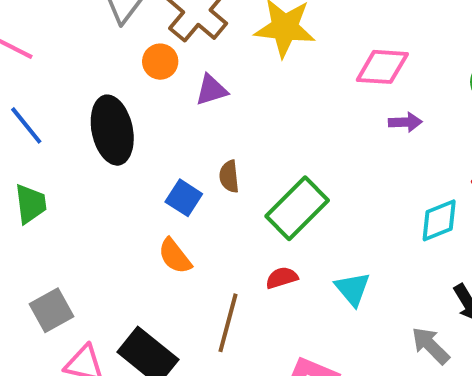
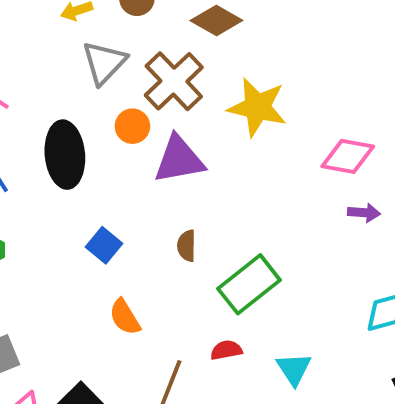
purple triangle: (211, 90) -> (179, 160), size x1.6
black ellipse: (112, 130) -> (65, 155), moved
blue square: (184, 198) -> (104, 245), moved

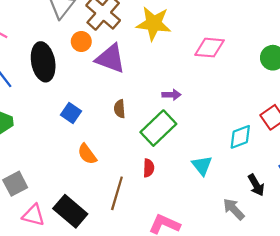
purple triangle: (179, 160) -> (110, 59), turned 36
purple arrow: (364, 213) -> (171, 95), moved
red semicircle: (226, 350) -> (149, 168), turned 108
cyan triangle: (294, 369) -> (202, 165), moved

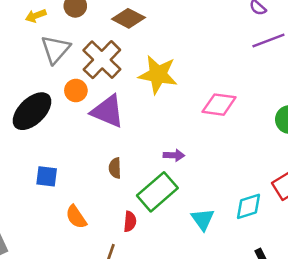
black ellipse: (43, 62) -> (32, 111), turned 54
blue square: (71, 113) -> (47, 176), moved, turned -30
cyan triangle: (202, 165) -> (203, 219), moved
red semicircle: (149, 168) -> (130, 222), moved

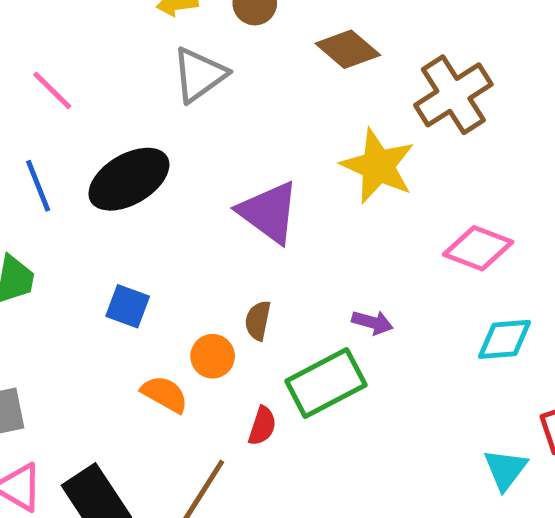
brown cross: (102, 60) -> (453, 95), moved
orange circle: (76, 91) -> (213, 356), moved
cyan diamond: (248, 206) -> (505, 339), moved
orange semicircle: (76, 217) -> (165, 394), turned 140
cyan triangle: (203, 219) -> (505, 469), moved

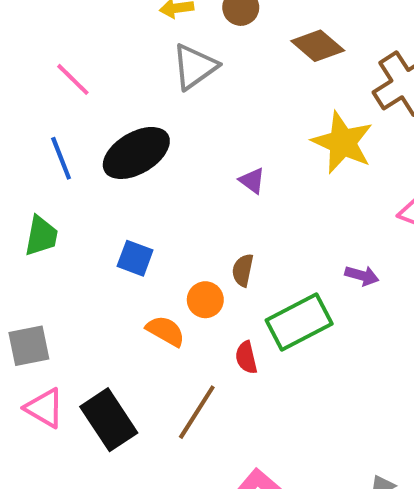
purple triangle: (269, 212) -> (252, 181), size x0.5
purple arrow: (372, 322) -> (362, 276), moved
red semicircle: (262, 426) -> (246, 358), turned 148

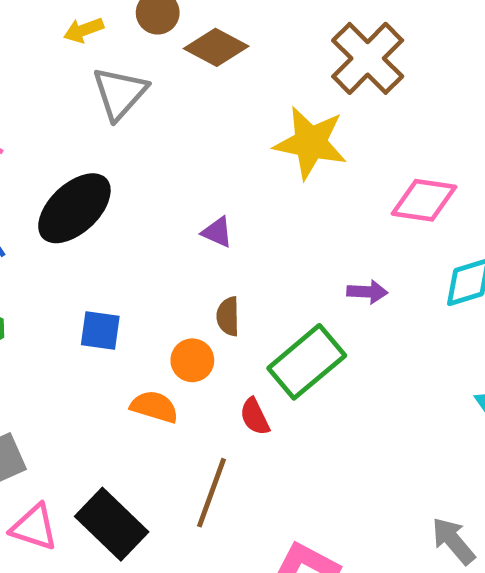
brown diamond: (318, 46) -> (216, 47), moved
purple triangle: (252, 181) -> (217, 232), moved

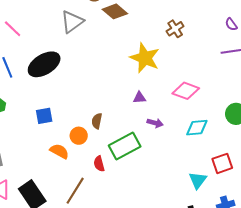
brown cross: (368, 58) -> (175, 29), size x0.6
purple triangle: (217, 232) -> (139, 98), moved, turned -40
blue square: (100, 330) -> (44, 116), turned -30

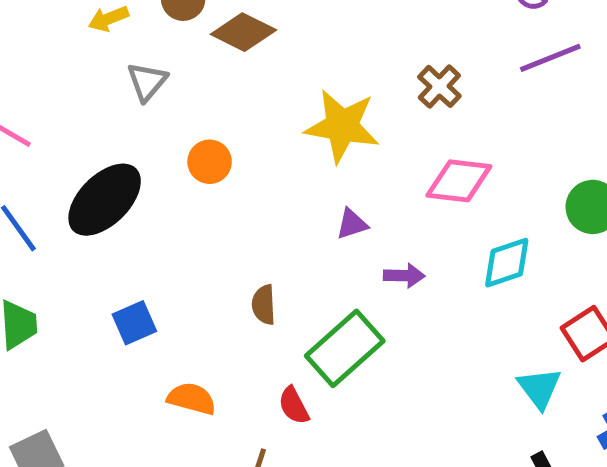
gray triangle: (72, 22) -> (147, 82), size x0.7
brown cross: (175, 29) -> (439, 86), moved
orange circle: (79, 136) -> (210, 162), moved

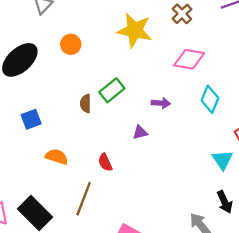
purple triangle: (352, 224) -> (140, 132), moved
cyan diamond: (507, 263) -> (210, 99), turned -52
brown semicircle: (264, 305) -> (86, 103), moved
green rectangle: (345, 348) -> (112, 90), moved, size x0.7

